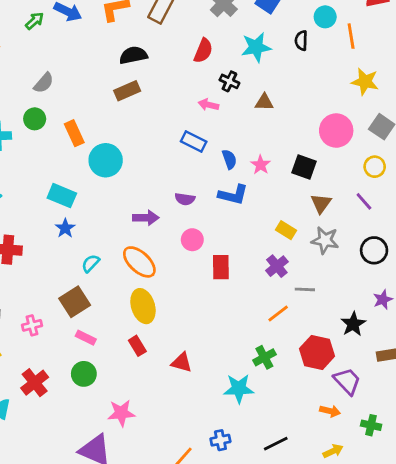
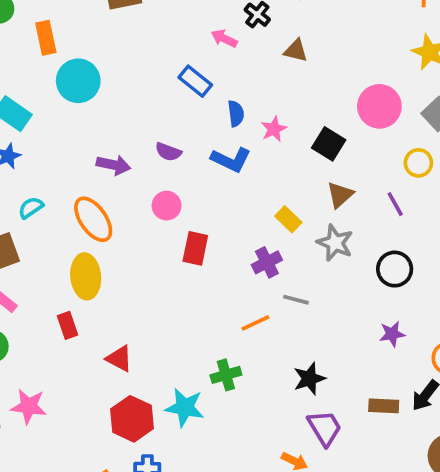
black star: (353, 324) -> (309, 379), moved
red hexagon: (317, 352) -> (132, 419), moved

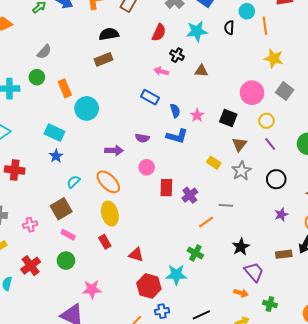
yellow circle: (418, 163) -> (266, 121), moved
gray star: (335, 243) -> (241, 171), turned 30
purple cross: (267, 262) -> (190, 195), moved
green cross: (226, 375) -> (195, 253), turned -35

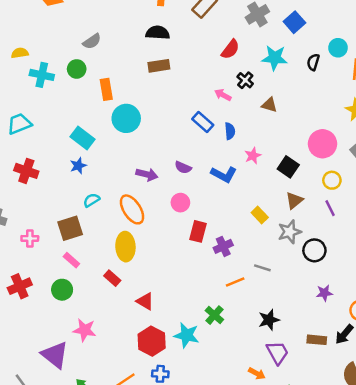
black semicircle: (109, 34) -> (158, 33), moved
blue semicircle: (175, 111) -> (230, 131), moved
black circle: (276, 179) -> (314, 250), moved
red rectangle: (105, 242) -> (112, 278), turned -32

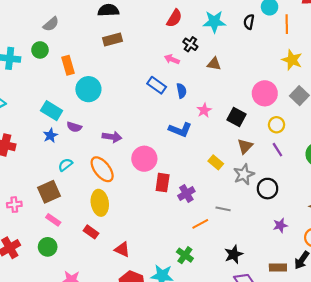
purple semicircle: (183, 167) -> (74, 127), moved
pink circle: (180, 203) -> (144, 159), size x1.5

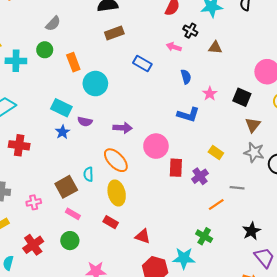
blue rectangle: (157, 85) -> (142, 64), moved
yellow rectangle: (216, 162) -> (216, 152), moved
cyan semicircle: (65, 165) -> (88, 174), moved, turned -48
gray star: (244, 174) -> (254, 152), turned -30

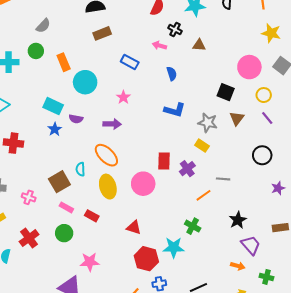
pink star: (210, 94) -> (123, 97), moved
pink circle: (156, 146) -> (143, 184), moved
gray star: (254, 152) -> (208, 123), moved
pink cross: (34, 202) -> (29, 197), turned 32
red rectangle: (111, 222) -> (92, 216), moved

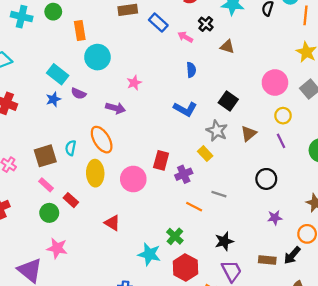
blue rectangle: (130, 62) -> (158, 23), moved
black square: (226, 92) -> (228, 101), moved
orange line: (203, 195) -> (194, 207), turned 49
green circle: (64, 233) -> (49, 213), moved
red hexagon: (146, 259) -> (185, 268), moved

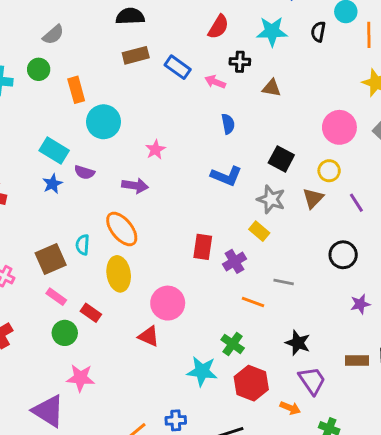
black cross: (206, 24) -> (240, 62), turned -32
yellow circle: (283, 116) -> (329, 171), moved
pink circle: (133, 179) -> (168, 303), moved
black star: (224, 241) -> (298, 343), turned -30

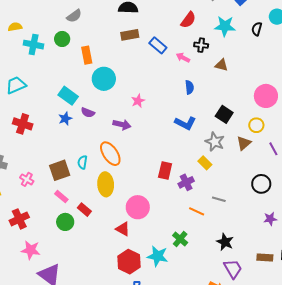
pink star: (80, 378) -> (31, 250), moved
red hexagon: (251, 383) -> (129, 262), moved

